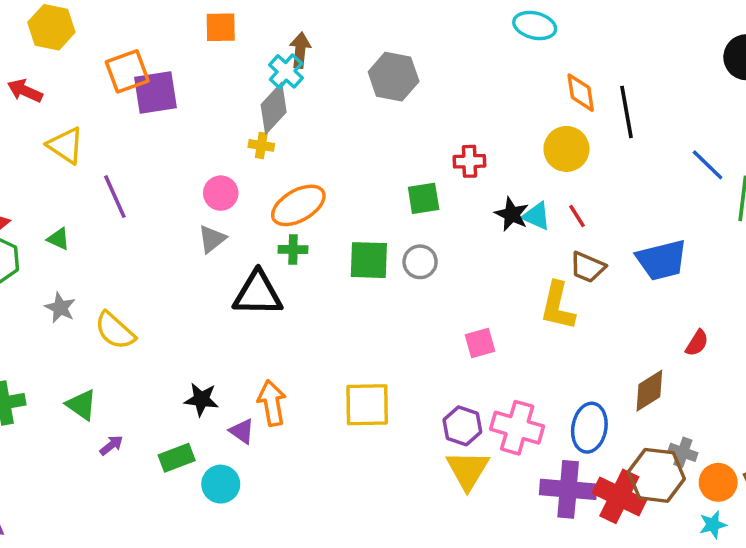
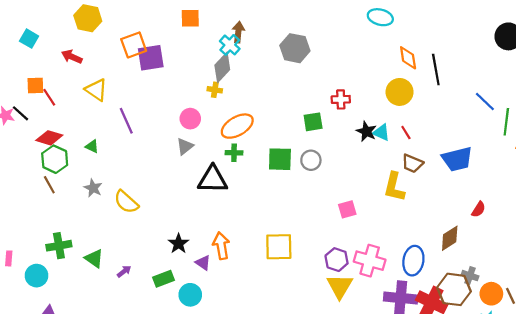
black star: (201, 399) -> (179, 244), turned 30
green triangle: (81, 405) -> (94, 258), moved

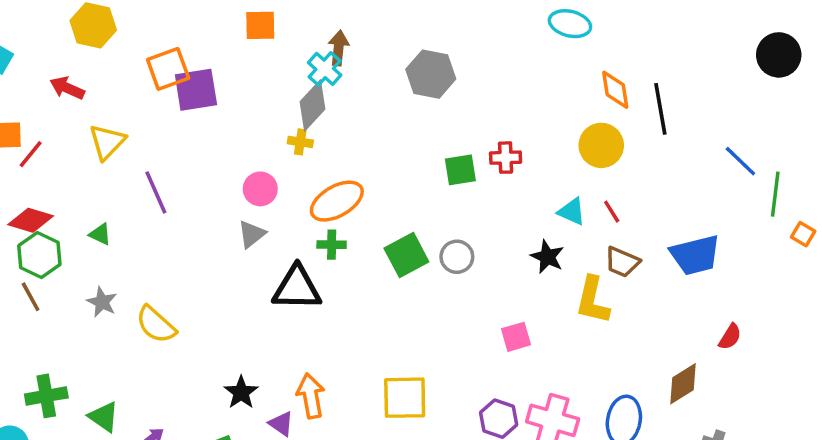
yellow triangle: (96, 90) -> (107, 142), turned 40
red line: (49, 97) -> (31, 154), turned 72
green square: (313, 122) -> (460, 170), moved
black star: (366, 131) -> (547, 257), moved
green square: (280, 159) -> (406, 255), turned -30

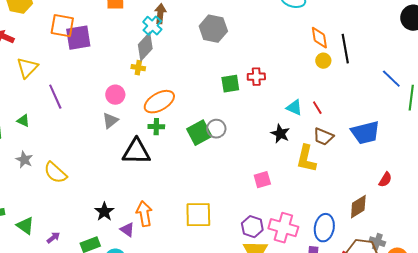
orange square: (168, 69) -> (62, 26), turned 30
yellow circle: (601, 145) -> (323, 61), moved, size x0.6
gray circle: (457, 257) -> (216, 129), moved

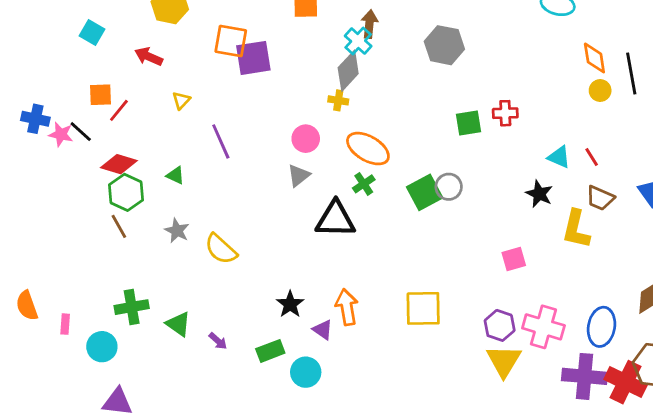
yellow triangle: (27, 68) -> (181, 100), size x0.6
orange ellipse: (159, 102) -> (368, 149), turned 60
green cross: (156, 127) -> (364, 184), turned -35
purple arrow: (53, 238) -> (218, 341), turned 80

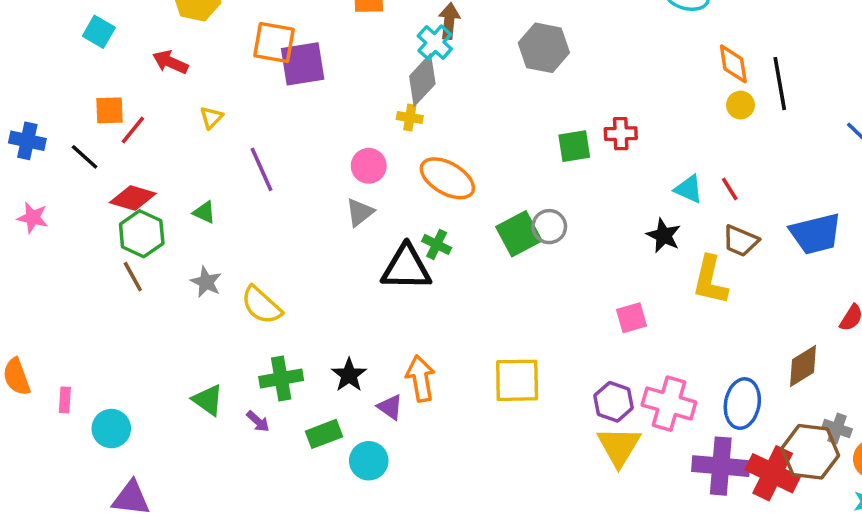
pink star: (61, 134) -> (33, 218), moved
green cross: (364, 184) -> (437, 244), moved, turned -30
green cross: (132, 307) -> (281, 379), moved

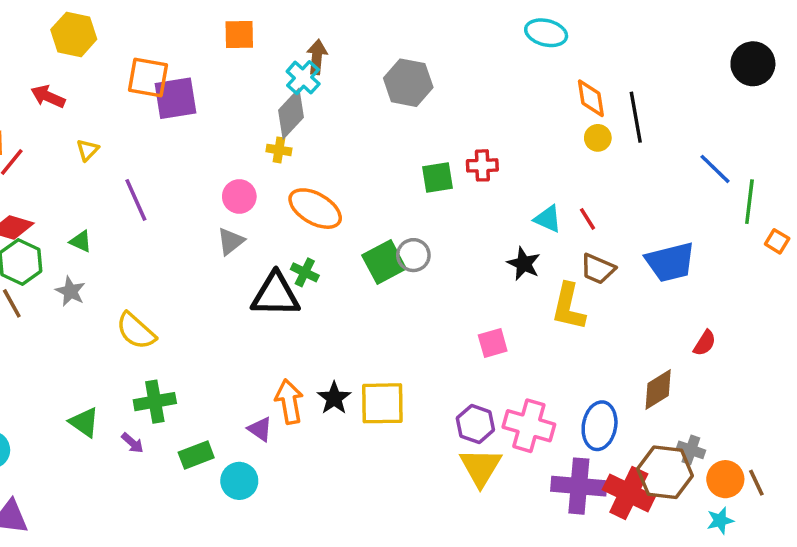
gray star: (206, 282) -> (70, 291), moved
black star: (349, 375) -> (334, 398), moved

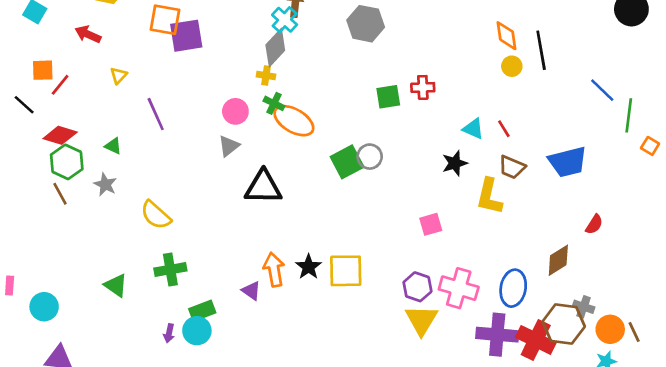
black star: (524, 264) -> (455, 163), turned 30
green cross: (305, 272) -> (274, 103), moved
purple arrow: (132, 443) -> (169, 333), moved, turned 60
cyan circle: (239, 481) -> (197, 331), moved

